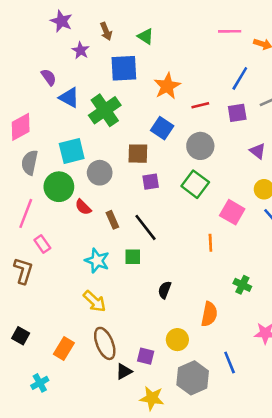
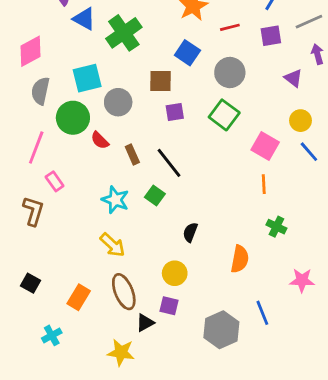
orange line: (210, 243) -> (264, 184), moved
green square: (133, 257) -> (155, 195), turned 36
yellow circle: (177, 340) -> (175, 273), moved
yellow star: (152, 398) -> (121, 352), moved

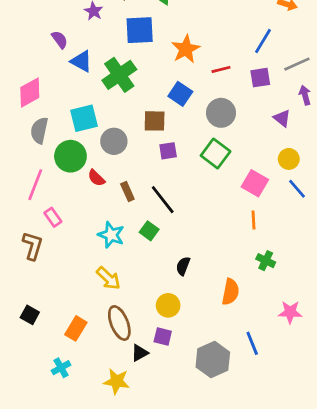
cyan cross: (52, 335) -> (61, 368), moved

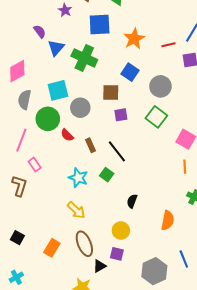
blue triangle: (81, 61) -> (56, 48), turned 42
red line: (221, 69) -> (169, 45), moved
green cross: (119, 75) -> (84, 58), turned -30
cyan cross: (61, 368) -> (16, 277), moved

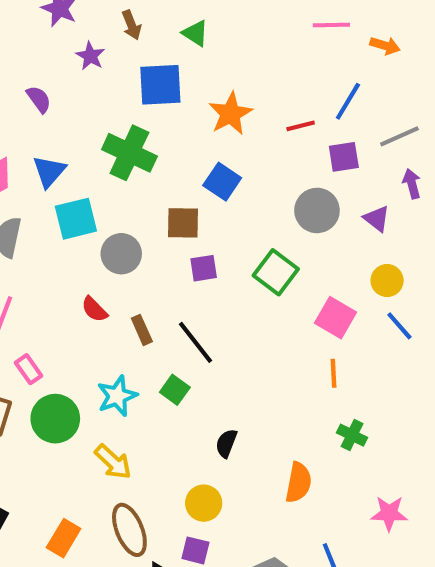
blue triangle: (56, 48) -> (49, 171), moved
gray circle: (160, 86) -> (317, 210), moved
green circle: (48, 119) -> (55, 419), moved
cyan star: (78, 178) -> (117, 396), turned 30

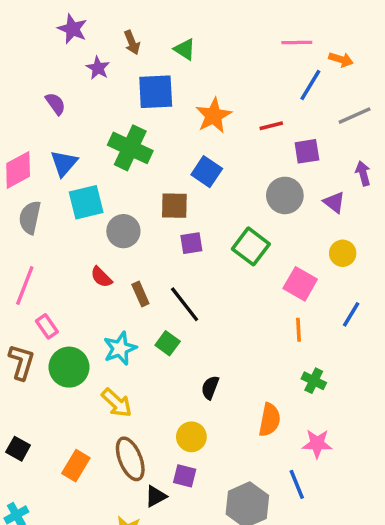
blue line: (348, 101) -> (310, 85), moved
gray line: (399, 136) -> (355, 116), moved
blue line: (399, 326) -> (351, 314), moved, turned 72
pink star: (389, 513) -> (317, 444), moved

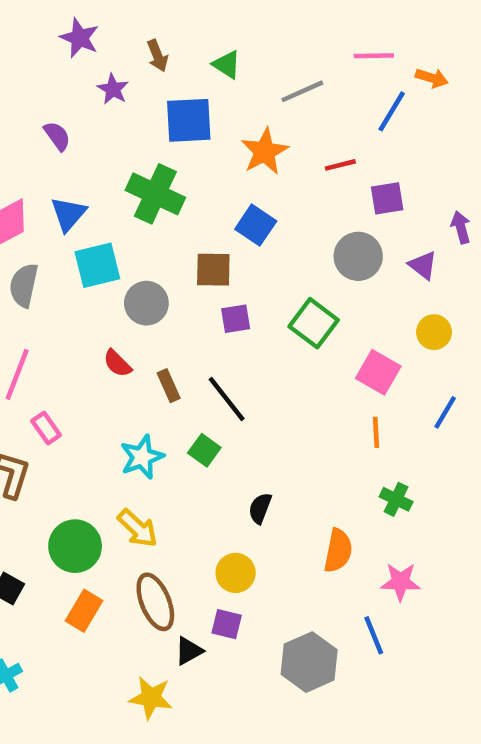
gray line: (355, 116) -> (302, 91), moved
green circle: (69, 367) -> (75, 546), moved

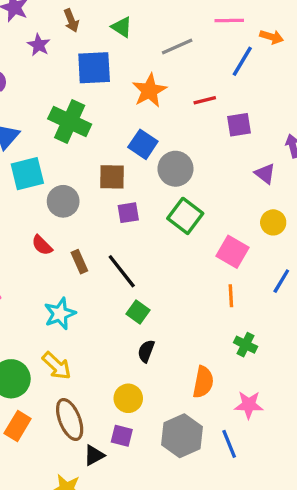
gray circle: (358, 256) -> (175, 169), moved
green square: (204, 450) -> (138, 312), moved
gray hexagon: (309, 662) -> (182, 436), moved

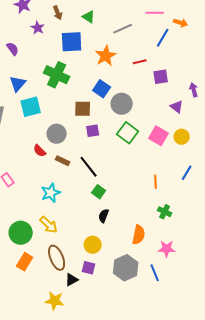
gray circle: (63, 201) -> (57, 134), moved
pink square: (232, 252) -> (159, 136), moved
brown rectangle: (79, 262) -> (63, 161), turned -40

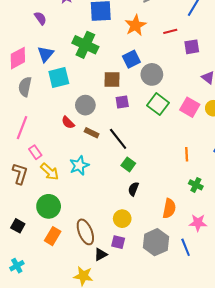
blue square: (102, 89) -> (131, 59), turned 30
yellow arrow: (49, 225) -> (50, 172), moved

